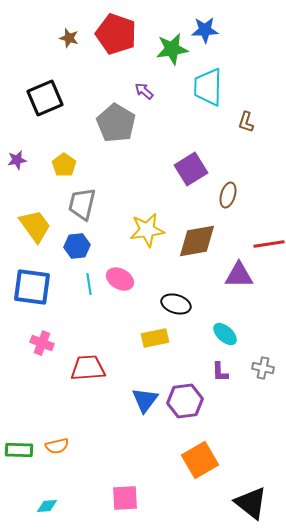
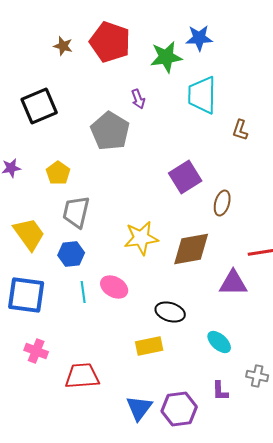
purple arrow: (144, 91) -> (138, 99), turned -150
purple L-shape: (220, 372) -> (220, 391), moved

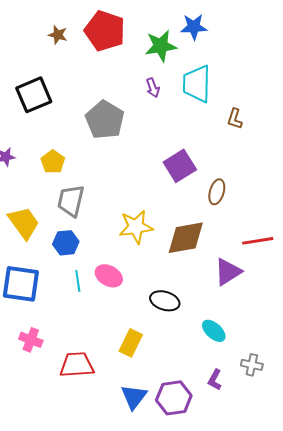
purple arrow: (138, 99) -> (153, 88), moved
purple triangle: (233, 283) -> (228, 272), turned -32
yellow rectangle: (149, 346) -> (131, 343), moved, turned -52
purple L-shape: (220, 391) -> (215, 380), turned 30

